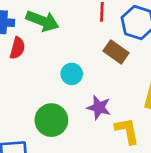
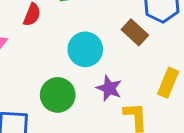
cyan circle: (72, 74) -> (85, 49), size x1.5

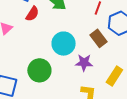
purple star: (109, 88) -> (84, 63), moved, turned -30

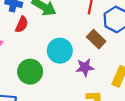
green circle: (39, 70) -> (30, 72), moved

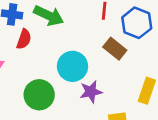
purple star: (85, 67) -> (91, 92), moved

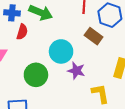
purple star: (91, 92) -> (76, 71), turned 30

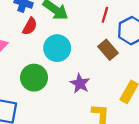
cyan circle: (61, 51) -> (57, 48), moved

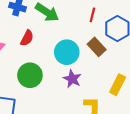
red semicircle: (30, 26) -> (27, 38), moved
cyan circle: (57, 48) -> (67, 52), moved

